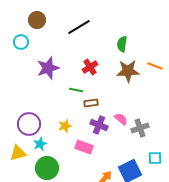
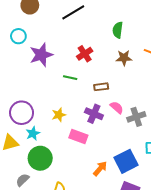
cyan circle: (21, 42) -> (18, 36), moved
brown star: (128, 71) -> (124, 58), size x0.7
brown rectangle: (91, 103) -> (101, 87), moved

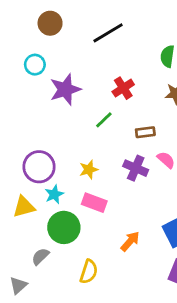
green line: (70, 78) -> (104, 120), turned -56
pink rectangle: (78, 136) -> (94, 203), moved
orange arrow: (100, 169) -> (130, 241), moved

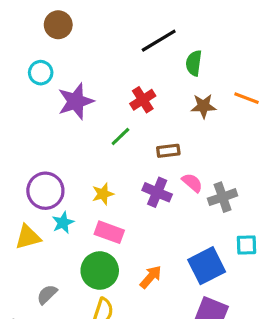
black line: (108, 33) -> (159, 41), moved
green circle: (64, 227) -> (100, 271), moved

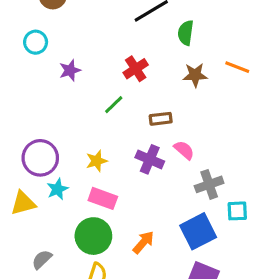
purple star: (76, 101) -> (70, 70), size x0.6
gray cross: (223, 197) -> (209, 184), moved

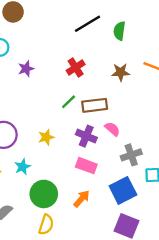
green semicircle: (186, 33) -> (119, 31), moved
green line: (114, 105) -> (69, 102), moved
brown rectangle: (161, 119) -> (95, 105), size x1.5
cyan star: (57, 189) -> (22, 167), moved
pink rectangle: (103, 198) -> (86, 166), moved

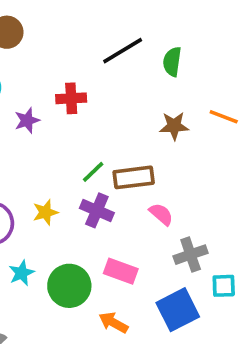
red cross: (76, 67) -> (71, 98), moved, turned 30
purple cross: (86, 136) -> (97, 210), moved
yellow star: (46, 137) -> (45, 212), moved
green circle: (44, 194) -> (69, 286), moved
orange arrow: (82, 199) -> (113, 323), turned -102

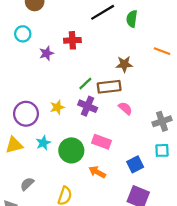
brown star: (174, 126) -> (124, 64), moved
gray cross: (191, 255) -> (162, 121), moved
blue square: (178, 310) -> (135, 164), size x0.7

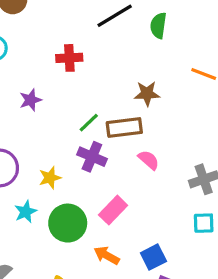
purple star: (46, 53) -> (30, 100), moved
yellow star: (57, 107) -> (50, 178), moved
pink rectangle: (102, 142) -> (113, 210), turned -66
blue square: (135, 164) -> (153, 257), moved

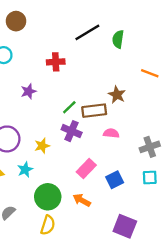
brown star: (147, 94) -> (117, 95), moved, turned 30
pink semicircle: (149, 160) -> (111, 133), turned -35
green circle: (68, 223) -> (48, 197), moved
blue square: (153, 257) -> (115, 180), moved

